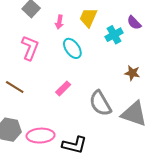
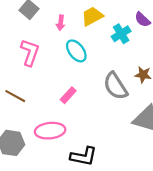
yellow trapezoid: (88, 18) -> (92, 16), turned 40
gray semicircle: (100, 103) -> (115, 86), moved
pink ellipse: (41, 136) -> (50, 131), moved

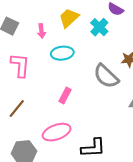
cyan ellipse: (76, 51) -> (62, 53), turned -45
brown line: (15, 96) -> (17, 108), turned -66

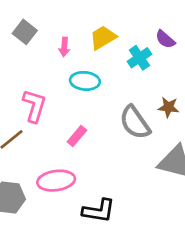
pink L-shape: (20, 65) -> (34, 106), moved

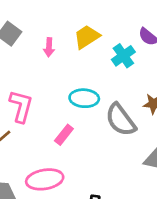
cyan ellipse: (85, 81) -> (84, 98), moved

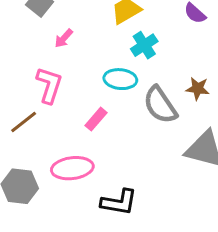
pink arrow: (49, 47) -> (64, 38), moved, turned 36
cyan cross: (123, 56) -> (144, 45), moved

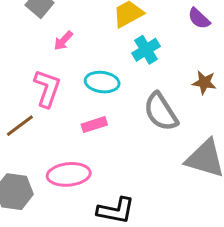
cyan ellipse: (120, 79) -> (102, 82), moved
brown star: (198, 89) -> (204, 83), moved
pink rectangle: (96, 119) -> (94, 125), turned 30

